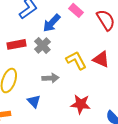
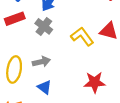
red rectangle: (16, 44) -> (15, 19), moved
gray arrow: (50, 78) -> (41, 62), moved

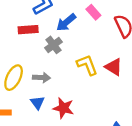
red star: (95, 82) -> (63, 108), moved

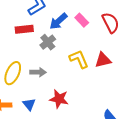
pink rectangle: (93, 12) -> (82, 20), moved
red triangle: (114, 67) -> (103, 60), turned -42
blue triangle: (37, 103) -> (29, 104), moved

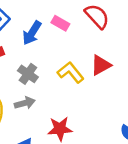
gray cross: (48, 42) -> (28, 74), moved

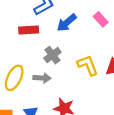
pink rectangle: (60, 23) -> (101, 19), moved

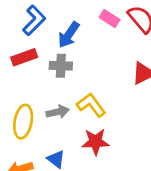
gray cross: (52, 55) -> (61, 66), moved, turned -35
yellow L-shape: (88, 65) -> (91, 105), moved

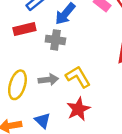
red star: (95, 142) -> (78, 109), turned -30

